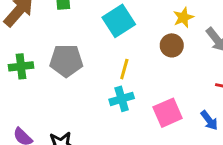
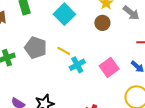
gray pentagon: (66, 61) -> (36, 48), turned 30
yellow line: (124, 69) -> (64, 51), moved, turned -64

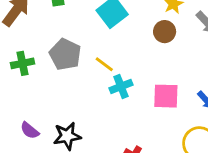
pink square: (109, 67) -> (166, 96), turned 30

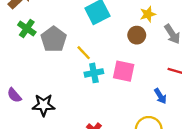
green cross: (23, 63) -> (27, 29), moved, turned 36
pink square: (166, 96) -> (124, 71), moved

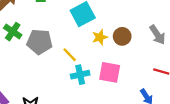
yellow star: (148, 14) -> (100, 37), moved
gray pentagon: (54, 39) -> (40, 42), turned -30

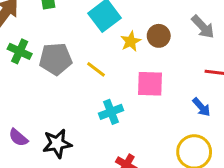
cyan cross: (80, 75) -> (111, 112), moved

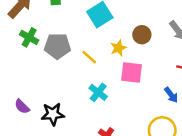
yellow star: (131, 41) -> (118, 48), moved
cyan cross: (111, 112) -> (98, 92), turned -36

